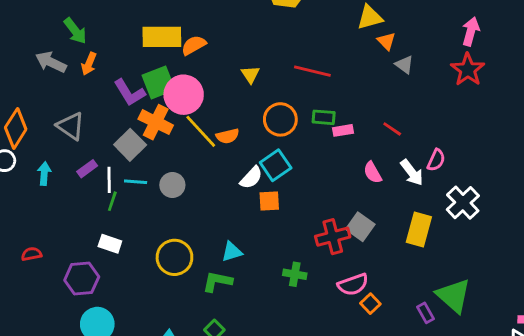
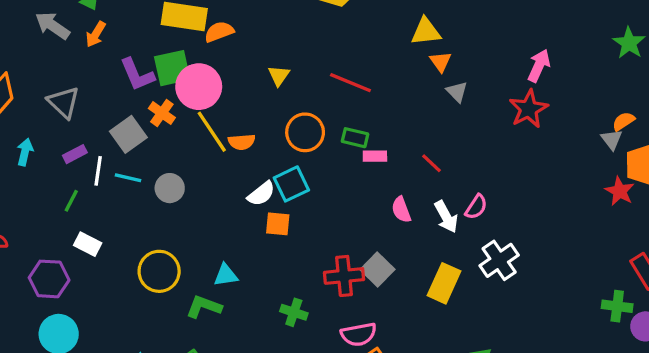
orange cross: (156, 122) -> (162, 113), size x0.7
green line: (112, 201) -> (71, 201), moved

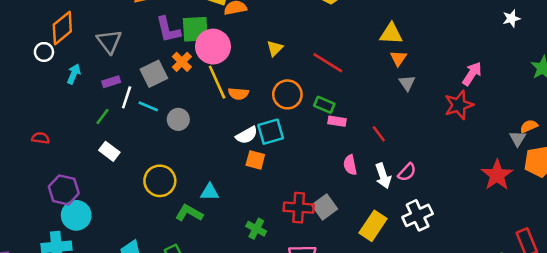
red star: (620, 191) -> (497, 175), moved, size x1.4
purple hexagon: (49, 279) -> (64, 190), moved

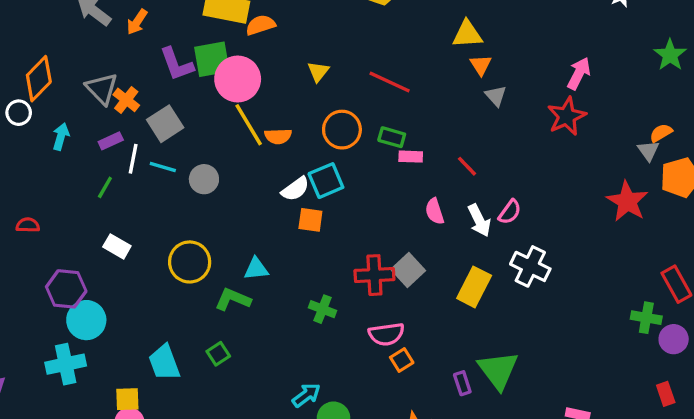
orange cross: (182, 62) -> (126, 100), moved
white rectangle: (109, 151) -> (117, 246), moved
white cross: (418, 215) -> (530, 266), turned -32

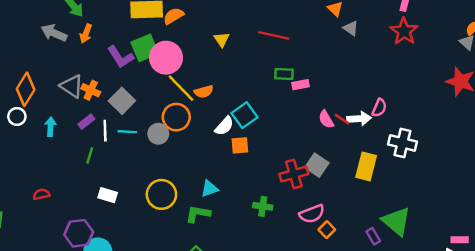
orange circle: (342, 130) -> (176, 117), moved
red line: (467, 166) -> (342, 119), moved
white arrow: (479, 220) -> (359, 119), turned -55

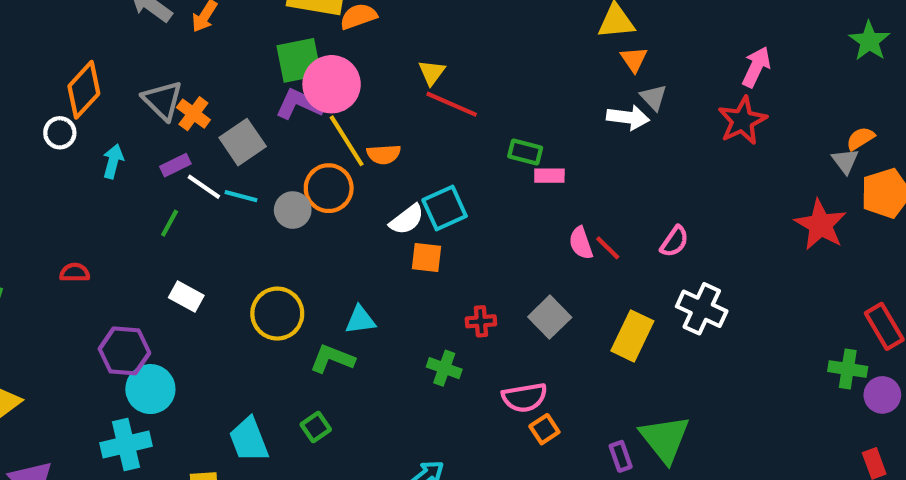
red line: (274, 35) -> (452, 104), moved
purple L-shape: (121, 57) -> (300, 104), moved, turned 136
white arrow: (359, 119) -> (628, 117), moved
white line: (105, 131) -> (204, 187), turned -65
red cross: (294, 174) -> (481, 321), moved, size x0.6

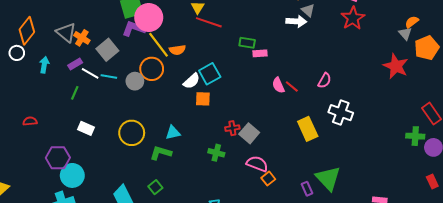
gray square: (550, 317) -> (249, 133), moved
yellow rectangle: (632, 336) -> (308, 129), turned -45
pink semicircle: (525, 397) -> (257, 164), turned -145

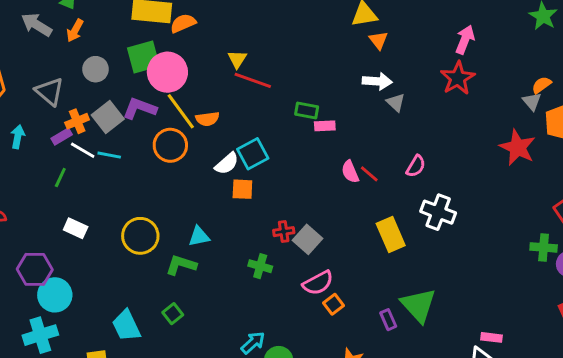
gray triangle: (308, 10) -> (396, 103), moved
purple L-shape: (134, 29) -> (140, 108), moved
orange cross: (82, 38) -> (77, 121), moved, turned 35
gray circle: (135, 81) -> (96, 69), moved
pink semicircle: (257, 164) -> (318, 283), turned 130

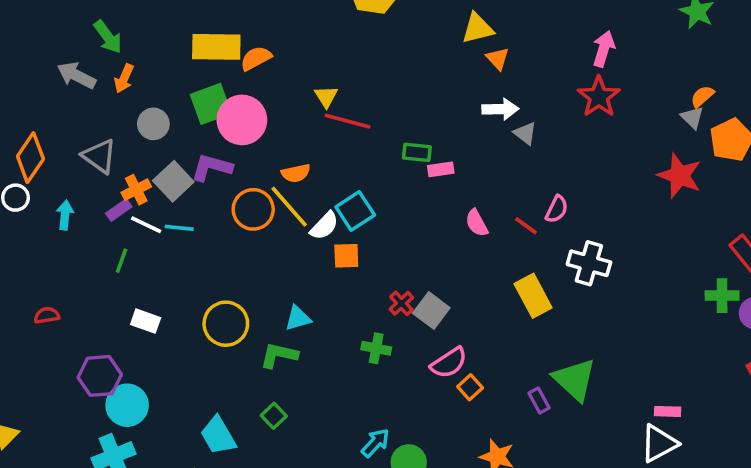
yellow line: (181, 111) -> (289, 207), moved
red line: (369, 174) -> (526, 226), moved
red cross: (284, 232) -> (401, 303), turned -30

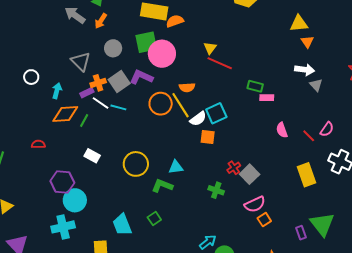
orange diamond: (30, 158) -> (65, 114), moved, turned 44

